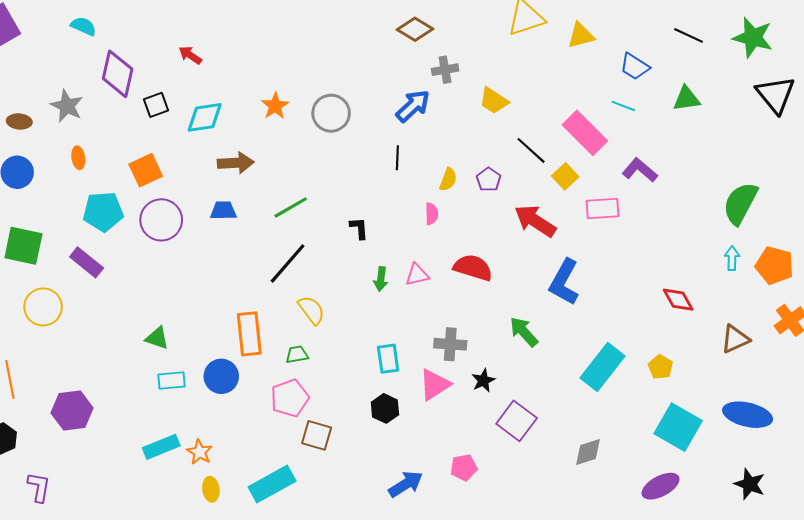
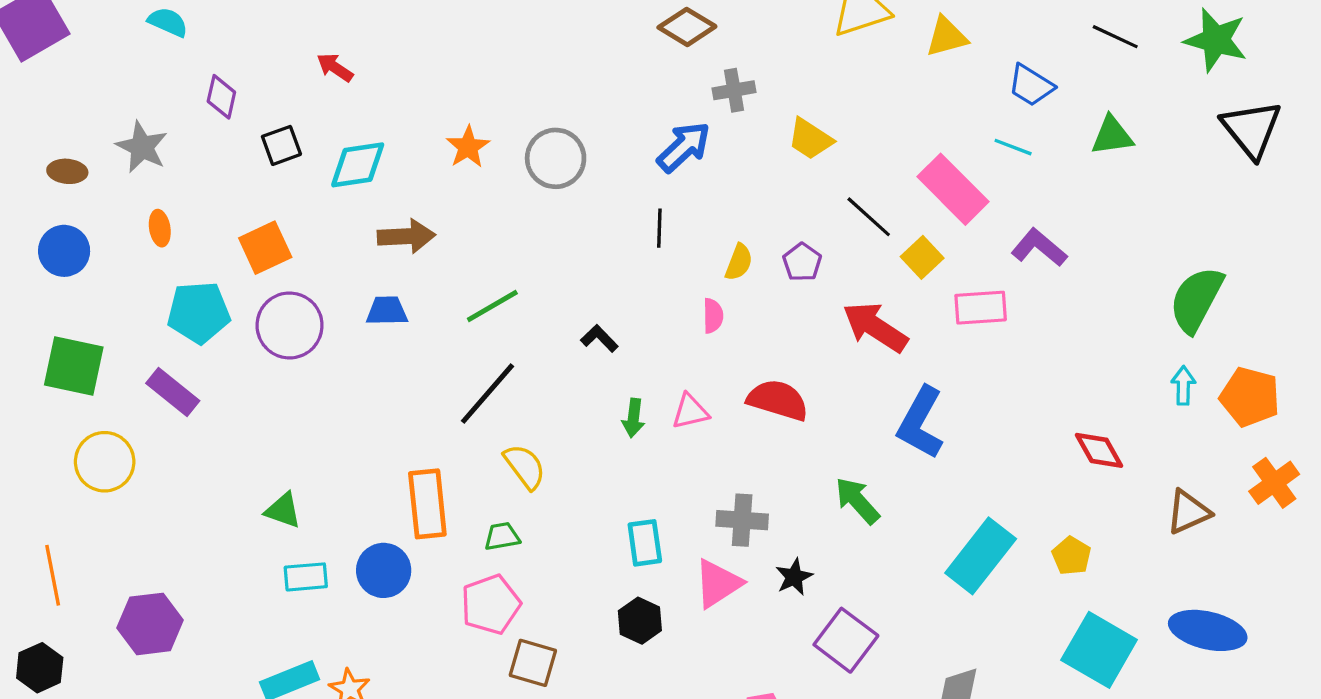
purple diamond: (118, 74) -> (221, 97), size x0.6
black L-shape: (359, 228) -> (599, 338), turned -40

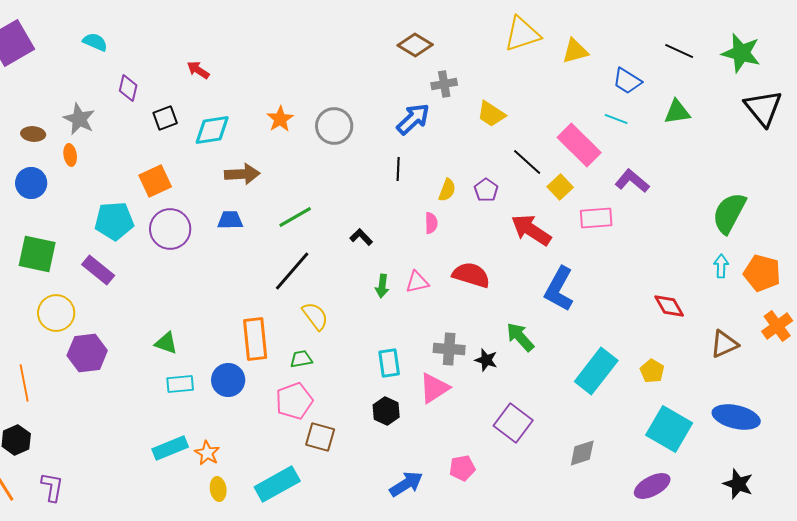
orange ellipse: (160, 228) -> (70, 155), moved
black star: (794, 577) -> (486, 360), moved, turned -30
purple hexagon: (150, 624) -> (87, 353), moved

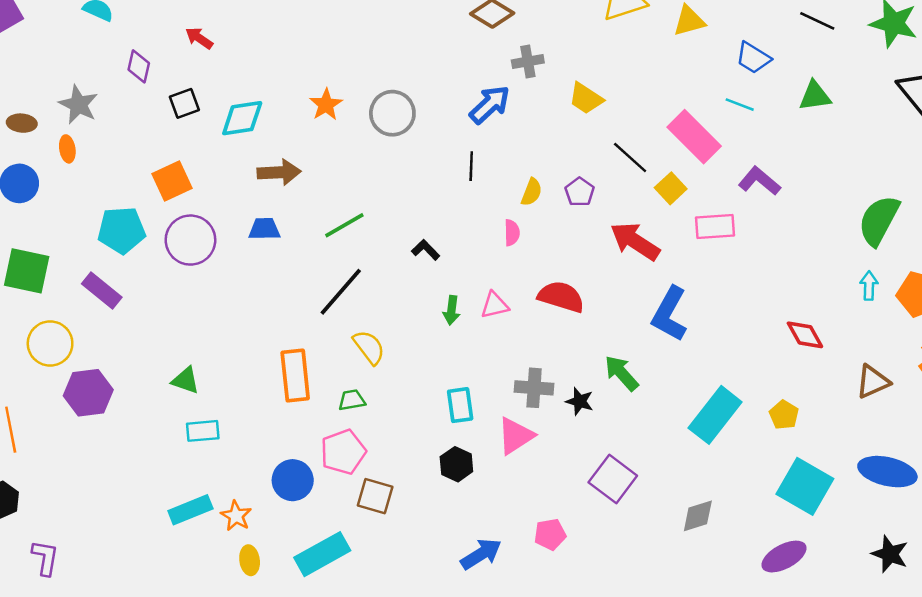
red arrow: (198, 70) -> (199, 38), moved
blue circle: (228, 380) -> (293, 480), moved

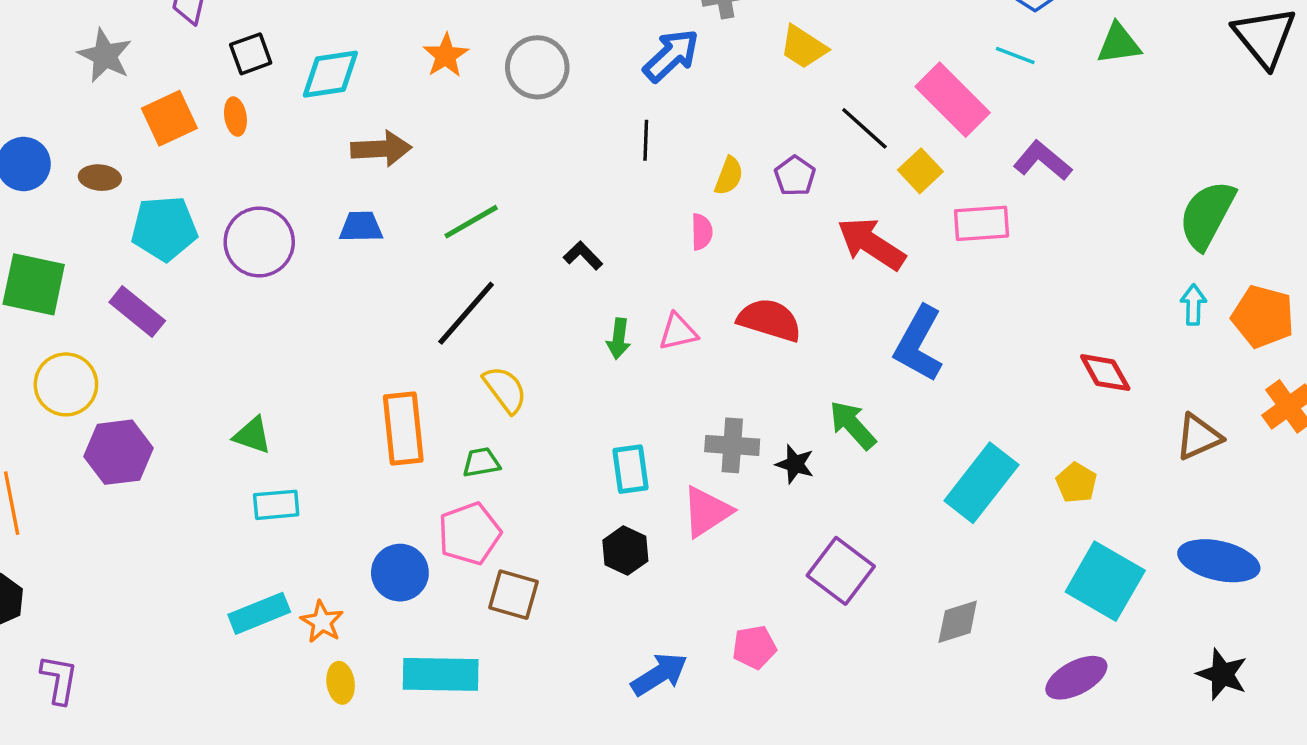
brown ellipse: (22, 123) -> (100, 178), moved
orange ellipse: (67, 149) -> (235, 117), moved
orange square: (172, 181) -> (169, 118), moved
cyan rectangle: (322, 554) -> (441, 674), turned 30

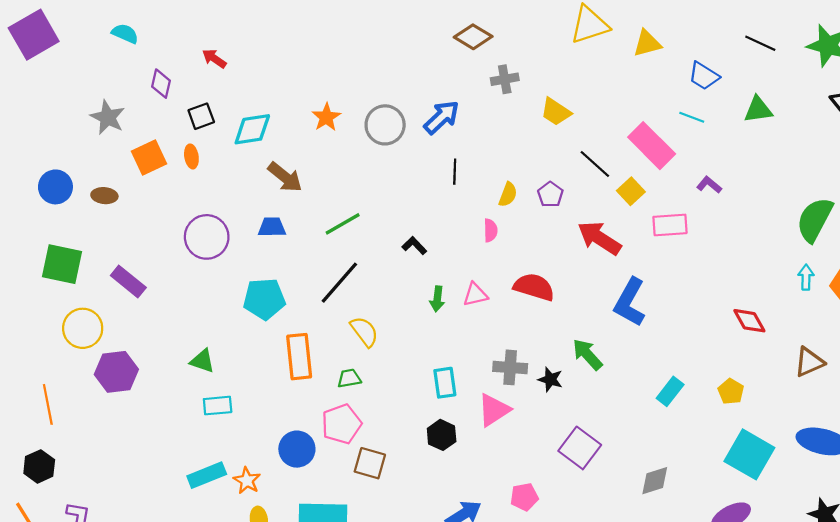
blue arrow: (671, 55) -> (442, 117), moved
brown arrow: (381, 149) -> (285, 177), turned 42
purple L-shape: (1042, 161) -> (709, 185), size x0.7
cyan pentagon: (164, 228) -> (264, 299), moved
cyan rectangle: (981, 483) -> (670, 391), size x0.6

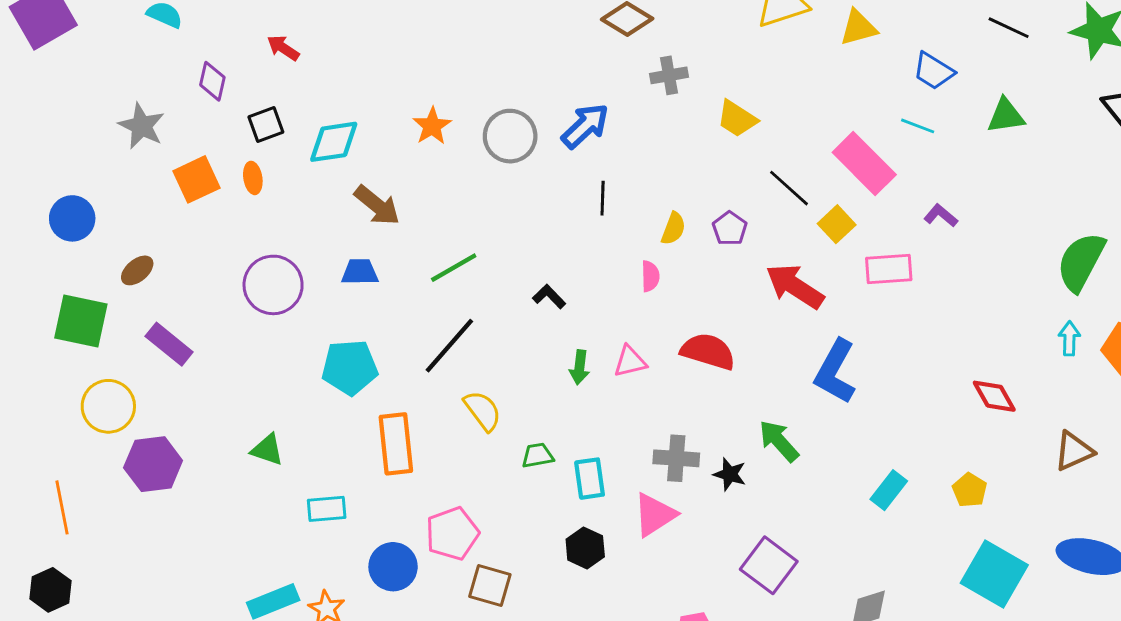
brown ellipse: (104, 196) -> (137, 270), moved, turned -45
green trapezoid: (349, 378) -> (538, 455), moved
cyan rectangle: (218, 406) -> (327, 509), moved

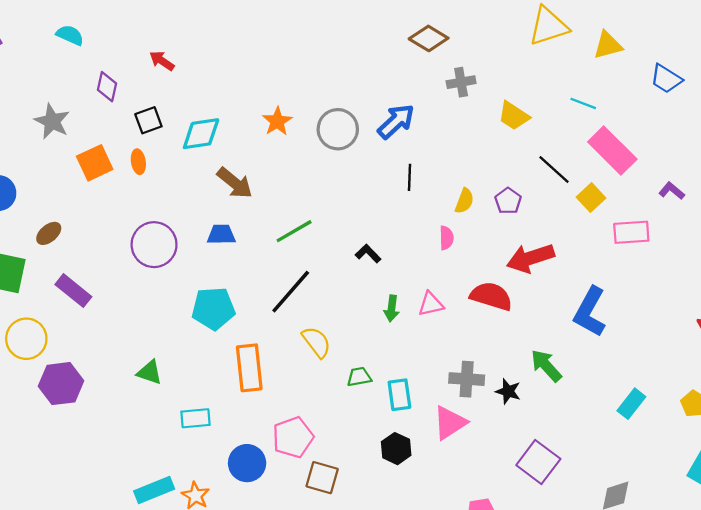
cyan line: (918, 126) -> (583, 103), moved
red arrow: (795, 286) -> (530, 258), moved, turned -51

